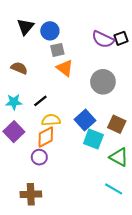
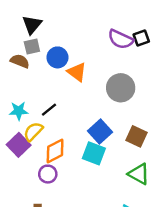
blue circle: (50, 31) -> (57, 57), moved
gray square: (57, 50) -> (32, 47), moved
brown semicircle: (19, 68) -> (20, 61), moved
yellow semicircle: (51, 120) -> (33, 132), moved, turned -42
cyan square: (93, 139) -> (94, 153), moved

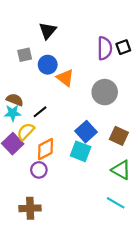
black triangle: (32, 25) -> (48, 31), moved
purple semicircle: (121, 39) -> (105, 48), turned -115
brown semicircle: (20, 61) -> (15, 100), moved

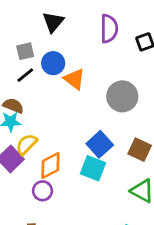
purple semicircle: (105, 48) -> (109, 29), moved
black line: (40, 112) -> (25, 75), moved

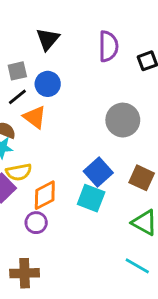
orange triangle: (74, 79) -> (35, 117), moved
yellow semicircle: (27, 144) -> (19, 172), turned -145

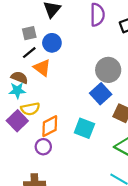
blue square: (98, 172) -> (101, 94), moved

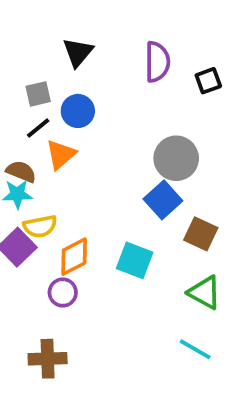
orange triangle: (42, 68) -> (61, 154), turned 42

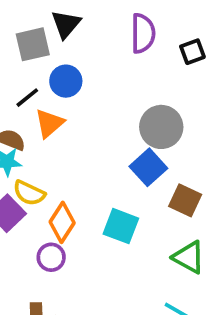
gray square: (38, 94) -> (33, 44), moved, size x1.4
yellow semicircle: (40, 226) -> (29, 193), turned 36
orange diamond: (74, 257) -> (62, 222), turned -30

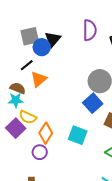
black triangle: (66, 24) -> (53, 39), moved
blue circle: (66, 81) -> (42, 47), moved

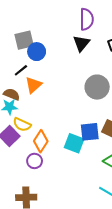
purple semicircle: (90, 30) -> (87, 19), moved
black triangle: (53, 39) -> (81, 43), moved
blue square: (93, 103) -> (90, 132), moved, turned 36

